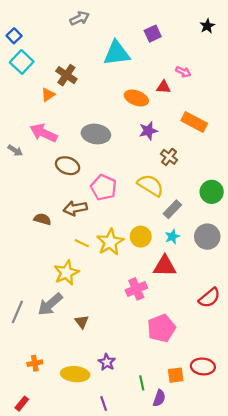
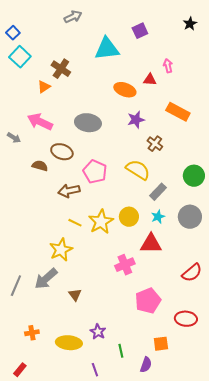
pink arrow: (183, 72) -> (168, 66), turned -128
brown semicircle: (42, 219) -> (40, 166), moved
red ellipse: (203, 366) -> (186, 319), moved
green line: (142, 383) -> (121, 351), moved

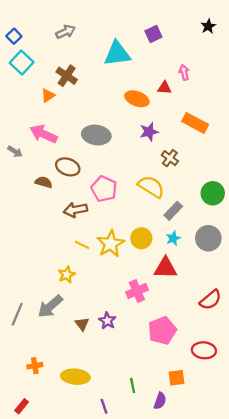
gray arrow: (73, 17) -> (66, 32), moved
yellow star: (61, 250) -> (67, 275), size x0.7
purple star: (98, 332) -> (107, 321), moved

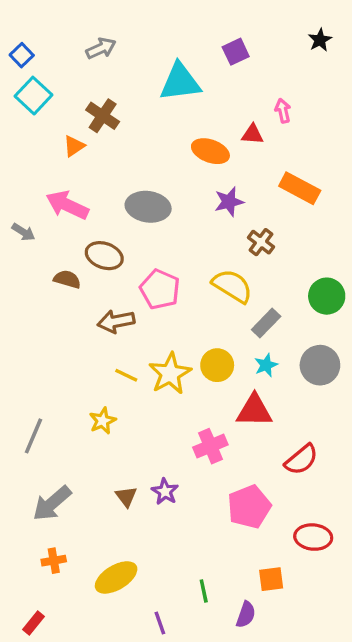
red semicircle: (211, 300) -> (301, 460), moved
gray arrow: (50, 306) -> (52, 503), moved
gray line: (17, 314) -> (33, 436), moved
yellow ellipse: (75, 377) -> (116, 577), turned -36

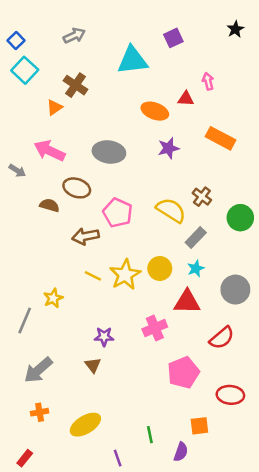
brown cross: (261, 242) -> (202, 197), moved
gray circle: (320, 365) -> (235, 290), moved
yellow star: (103, 421) -> (53, 298), moved
purple star: (165, 492) -> (104, 337), moved, turned -30

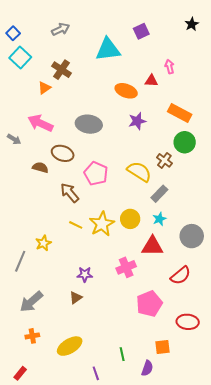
green circle: (240, 218) -> (185, 142), moved
brown arrow: (85, 236) -> (70, 193), turned 60
brown triangle: (93, 365) -> (76, 298), turned 32

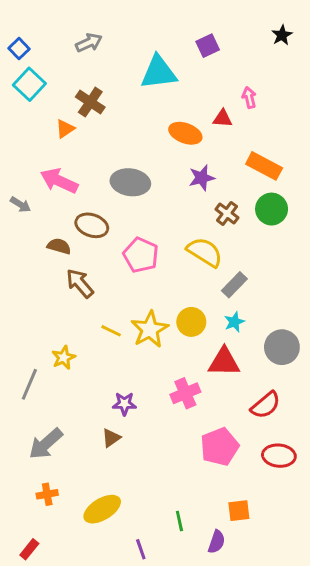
brown cross: (164, 160) -> (227, 213), moved
brown arrow: (70, 193) -> (80, 283), moved
red ellipse: (188, 322) -> (279, 456), moved

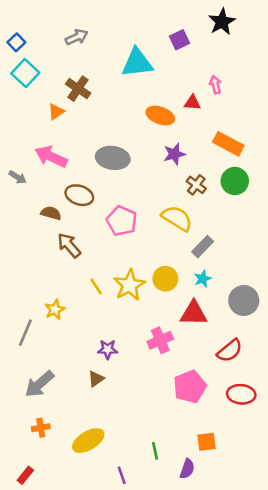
black star: (282, 35) -> (222, 22), moved, size x1.5
yellow line: (111, 331) -> (96, 286), turned 30

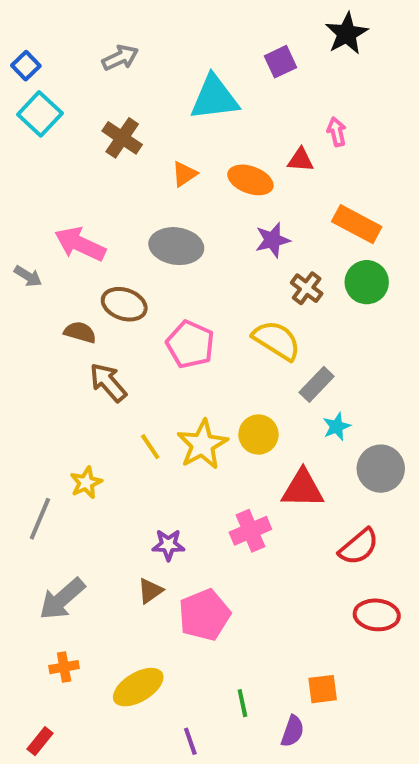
orange triangle: (56, 112) -> (184, 174), moved
cyan star: (203, 279) -> (337, 426), moved
pink pentagon: (190, 387) -> (204, 615), moved

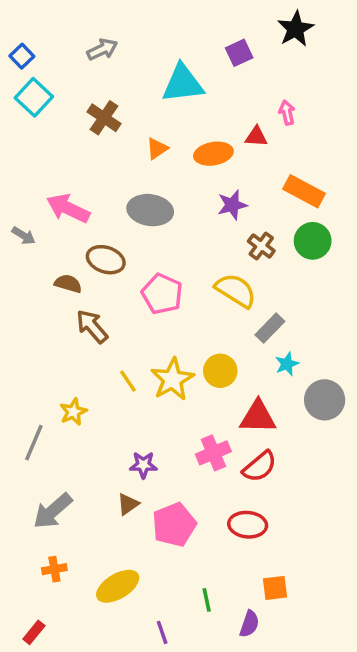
orange ellipse: (250, 180) -> (213, 154), turned -30
red semicircle: (359, 547) -> (260, 467), moved
red ellipse: (377, 615) -> (248, 525), moved

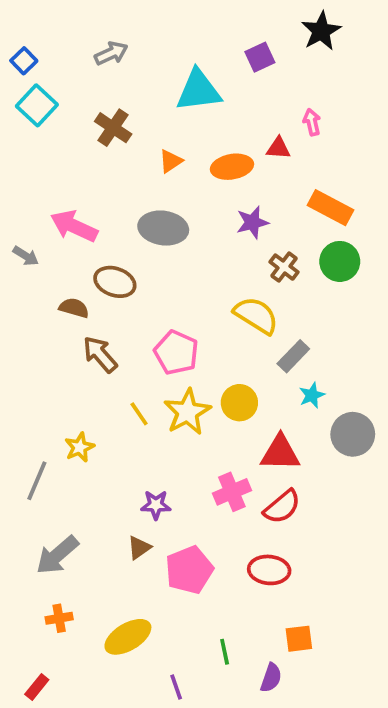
pink pentagon: (162, 294) -> (176, 353), moved

